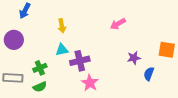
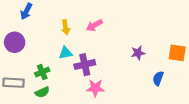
pink arrow: (118, 24) -> (94, 25), moved
purple star: (134, 58) -> (138, 53), moved
pink star: (90, 83) -> (95, 88), turned -30

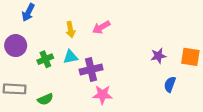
purple star: (138, 53) -> (158, 56), moved
green cross: (42, 72) -> (45, 59), moved

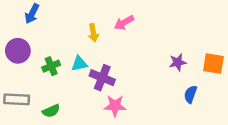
pink arrow: (101, 27) -> (124, 23), moved
yellow arrow: (70, 30) -> (93, 33), moved
purple cross: (91, 70) -> (102, 78), turned 35

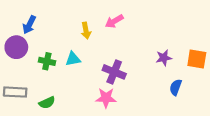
blue arrow: (32, 14) -> (29, 25), moved
green cross: (51, 66) -> (47, 61), turned 35
purple cross: (102, 78) -> (114, 72), moved

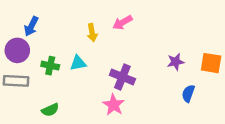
gray rectangle: (15, 92) -> (16, 81), moved
pink star: (106, 98) -> (114, 105), turned 30

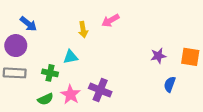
blue arrow: (31, 26) -> (28, 24), turned -78
green cross: (50, 66) -> (50, 73), moved
purple cross: (122, 77) -> (100, 90), moved
pink star: (114, 105) -> (71, 95), moved

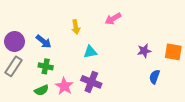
pink arrow: (110, 20) -> (113, 19), moved
blue arrow: (28, 24) -> (44, 41), moved
cyan triangle: (71, 57) -> (90, 52), moved
gray rectangle: (15, 73) -> (13, 66), turned -60

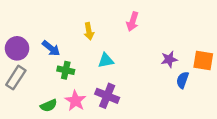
pink arrow: (113, 19) -> (133, 22), turned -42
green cross: (46, 66) -> (66, 70), moved
blue semicircle: (155, 77) -> (183, 80), moved

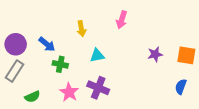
blue semicircle: (183, 80) -> (181, 87), moved
green semicircle: (49, 106) -> (32, 97), moved

